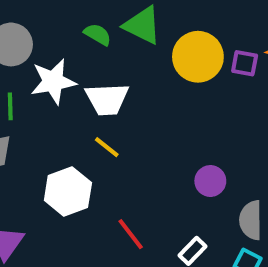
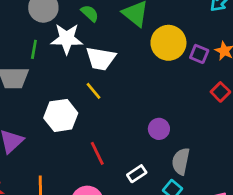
green semicircle: (98, 34) -> (90, 13), moved

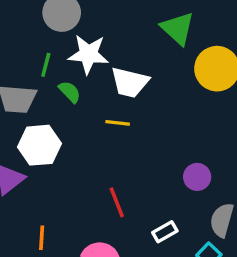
green semicircle: (90, 13) -> (70, 92), moved
yellow line: (93, 91) -> (118, 123), turned -48
white hexagon: (61, 115) -> (39, 145), moved

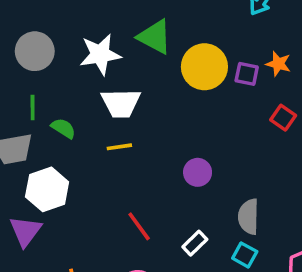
white star: (88, 54) -> (100, 54), moved
purple circle: (197, 177) -> (198, 172), moved

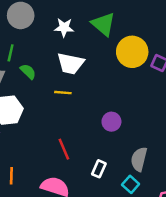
white star: (100, 54) -> (64, 28), size x0.7
white rectangle: (195, 243) -> (99, 169), turned -35

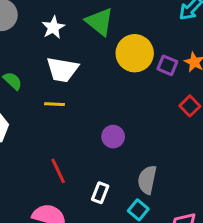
white star: (64, 28) -> (53, 27), turned -30

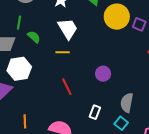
white trapezoid: (62, 70) -> (68, 29), turned -130
red line: (58, 171) -> (67, 87), moved

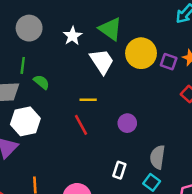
white trapezoid: (68, 29) -> (102, 61), moved
yellow line: (63, 52) -> (88, 100), moved
red line: (67, 87) -> (81, 125), moved

